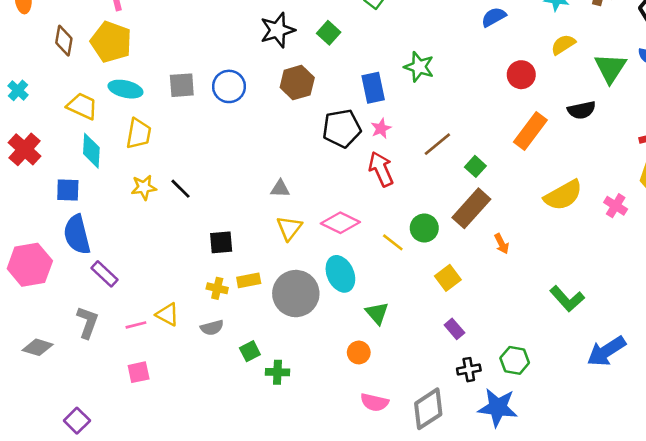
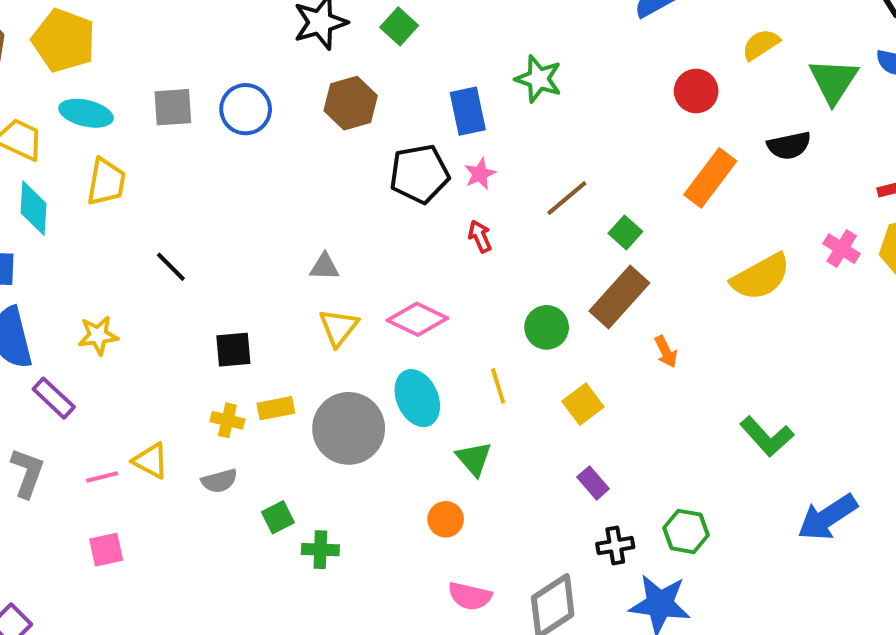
red arrow: (381, 169) -> (480, 236), size x0.6
yellow star: (144, 187) -> (98, 335), moved
pink cross: (616, 206) -> (842, 249), moved
yellow line: (393, 242) -> (498, 386), moved, turned 35

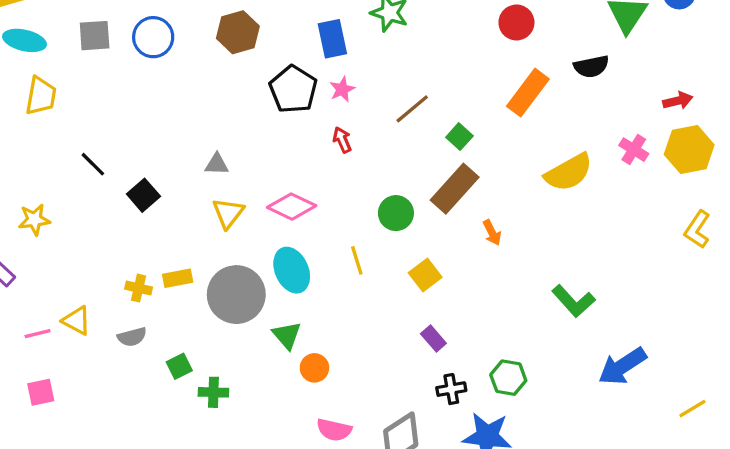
black pentagon: (419, 174) -> (293, 89), turned -30
black square: (233, 350) -> (143, 195), moved, turned -36
green triangle: (474, 459) -> (287, 335), moved

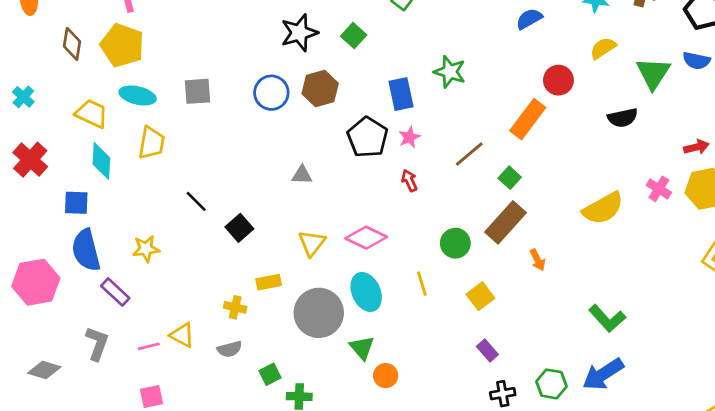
blue circle: (153, 37) -> (271, 93), moved
orange rectangle: (528, 93) -> (528, 119), moved
gray triangle: (217, 164) -> (302, 175), moved
yellow rectangle: (178, 278) -> (269, 282), moved
blue arrow: (622, 366) -> (603, 374), moved

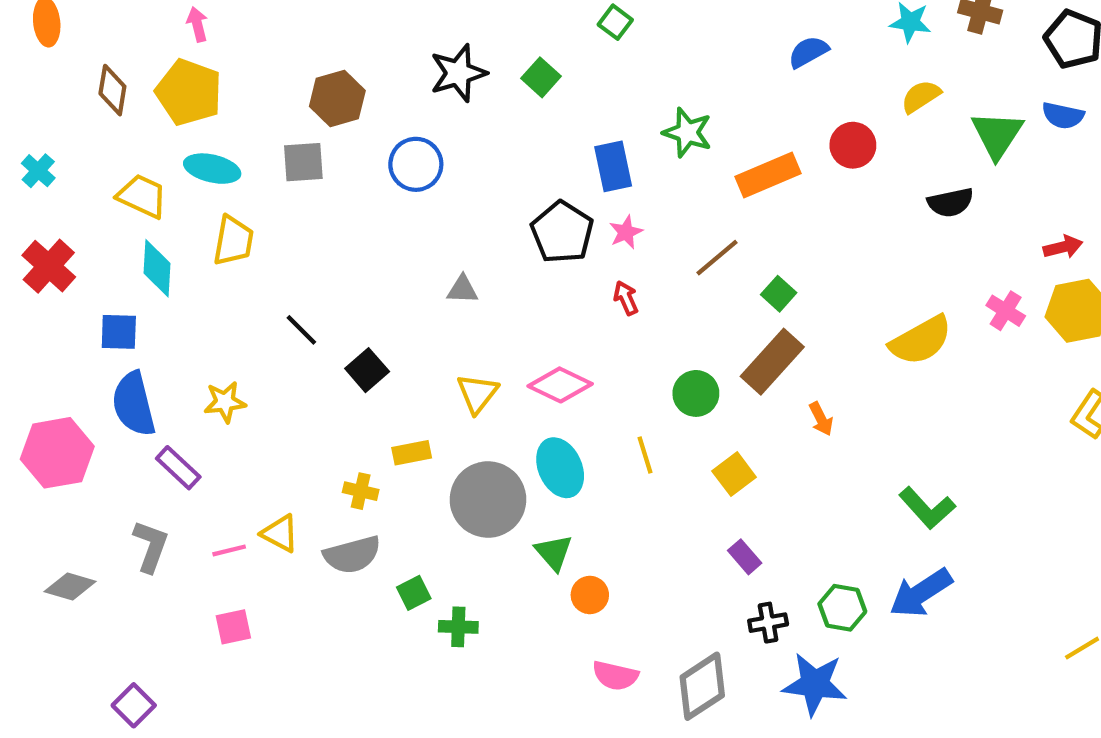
brown hexagon: (320, 88) -> (337, 99), moved
orange rectangle: (528, 119) -> (768, 175), moved, turned 30
gray semicircle: (230, 349) -> (352, 555), size x1.5

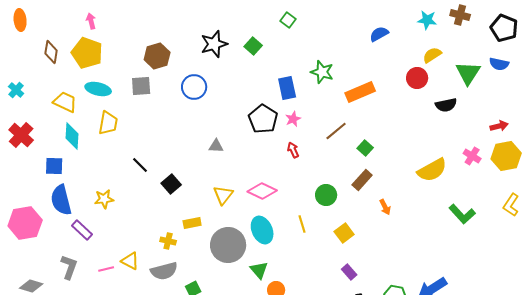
red circle: (853, 145) -> (417, 78), moved
brown rectangle: (772, 362) -> (362, 180), size x0.7
green L-shape: (927, 508) -> (462, 214), moved

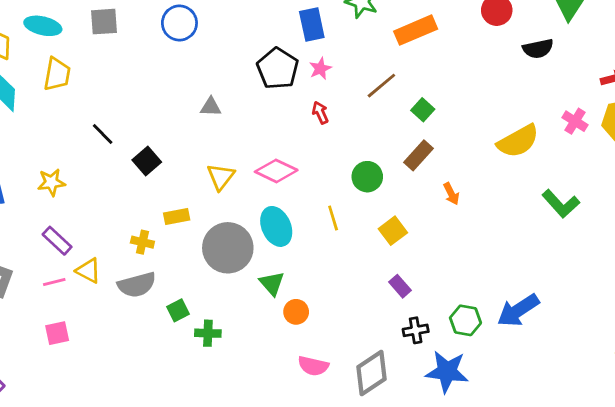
purple rectangle: (82, 230) -> (57, 241), moved

